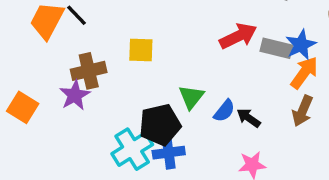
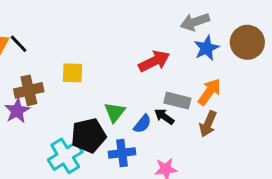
blue star: (301, 45) -> (207, 48), moved
gray rectangle: (276, 48) -> (177, 101), moved
black arrow: (249, 118) -> (164, 117), moved
blue cross: (169, 153) -> (122, 153), moved

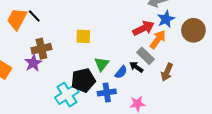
brown circle: (247, 42) -> (193, 30), moved
red arrow: (154, 61) -> (143, 28), moved
yellow square: (72, 73) -> (83, 36), moved
orange arrow: (209, 92) -> (158, 39), moved
gray rectangle: (177, 101) -> (146, 56), turned 30

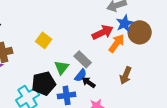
brown circle: (193, 30) -> (140, 32), moved
yellow square: (83, 36) -> (44, 40), turned 35
gray rectangle: (146, 56) -> (83, 59), moved
black arrow: (136, 67) -> (89, 82), moved

